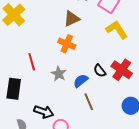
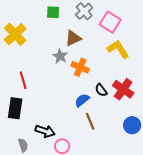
orange cross: (67, 44) -> (80, 67), moved
red line: (32, 62) -> (23, 80), moved
gray star: (59, 74) -> (60, 56), moved

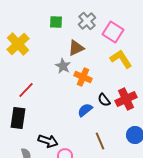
red line: (23, 80) -> (26, 90), turned 60
red cross: (123, 89) -> (126, 99), turned 30
brown line: (90, 121) -> (100, 141), moved

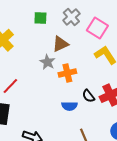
orange cross: (83, 77) -> (67, 73), turned -36
blue semicircle: (85, 110) -> (69, 106), turned -140

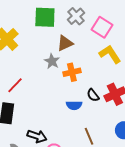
green square: (40, 18) -> (45, 17), size x1.6

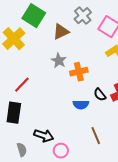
green square: (45, 17) -> (34, 16), moved, turned 30
brown triangle: (65, 43) -> (61, 32), moved

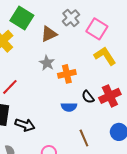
black arrow: (44, 136) -> (25, 125), moved

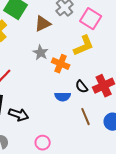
yellow L-shape: (105, 56) -> (84, 46), moved, turned 100
orange cross: (67, 74) -> (61, 64), turned 36
brown line: (84, 138) -> (86, 117), moved

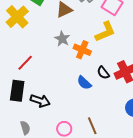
blue semicircle: (63, 97) -> (84, 83), turned 42
brown line: (86, 117) -> (92, 126), moved

